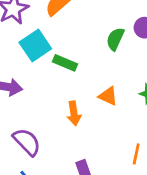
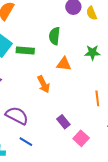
green semicircle: (115, 39) -> (54, 36), moved

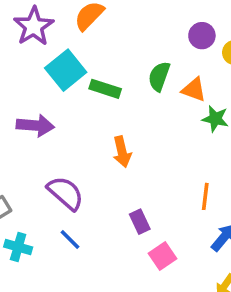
orange triangle: (64, 64) -> (194, 90), moved

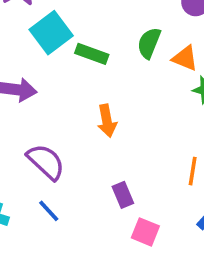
pink square: (163, 256) -> (145, 232), turned -36

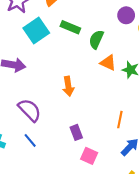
green rectangle: (92, 54) -> (70, 27), moved
orange triangle: (185, 58) -> (108, 63), moved

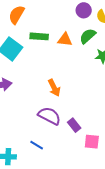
green semicircle: (96, 39) -> (88, 36), moved, turned 42
orange triangle: (108, 63) -> (65, 40), moved
purple semicircle: (30, 110) -> (49, 116), moved

